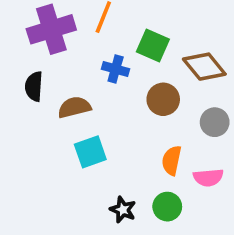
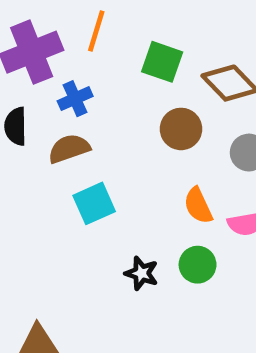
blue cross: (116, 69) -> (75, 99), moved, turned -35
orange semicircle: (172, 160) -> (198, 206), turned -32

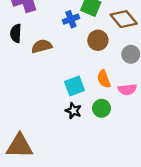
blue cross: (75, 99) -> (71, 19), moved
cyan square: (94, 203) -> (75, 86), moved

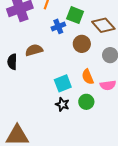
black semicircle: (16, 33) -> (12, 62), moved

